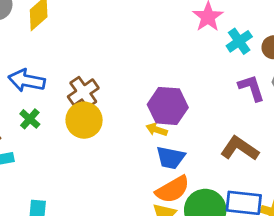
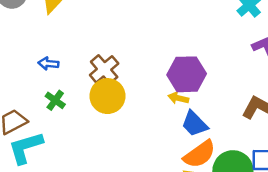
blue arrow: (27, 81) -> (48, 64), size x0.6
blue trapezoid: (171, 158) -> (194, 124), turned 40

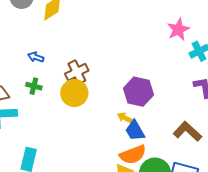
yellow arrow: (178, 98) -> (125, 118), moved
green cross: (55, 100) -> (34, 86), turned -35

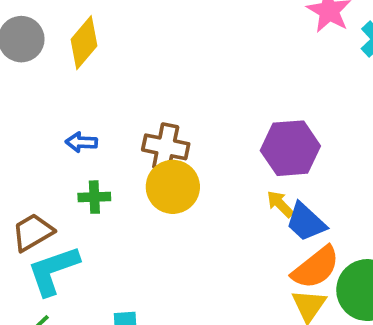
brown cross: (77, 72) -> (166, 147), turned -35
yellow arrow: (125, 118) -> (280, 204), turned 35

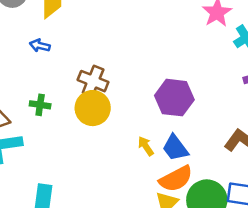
blue arrow: (81, 142) -> (40, 46), moved
yellow arrow: (280, 204) -> (146, 146), moved

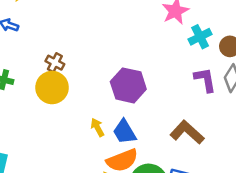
brown cross: (93, 81) -> (55, 63), size x0.7

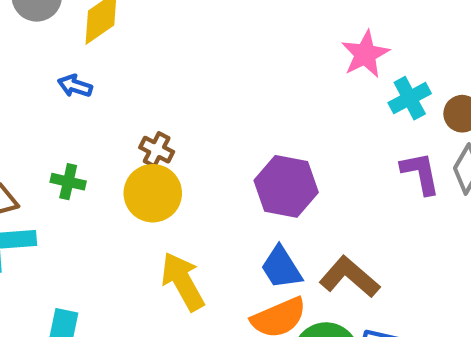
yellow arrow: (97, 127) -> (183, 281), moved, size x1.8
brown L-shape: (187, 132) -> (349, 277), moved

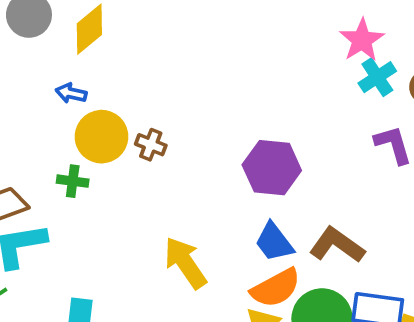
pink star: (365, 54) -> (362, 40), moved
yellow circle: (153, 193) -> (101, 137), moved

